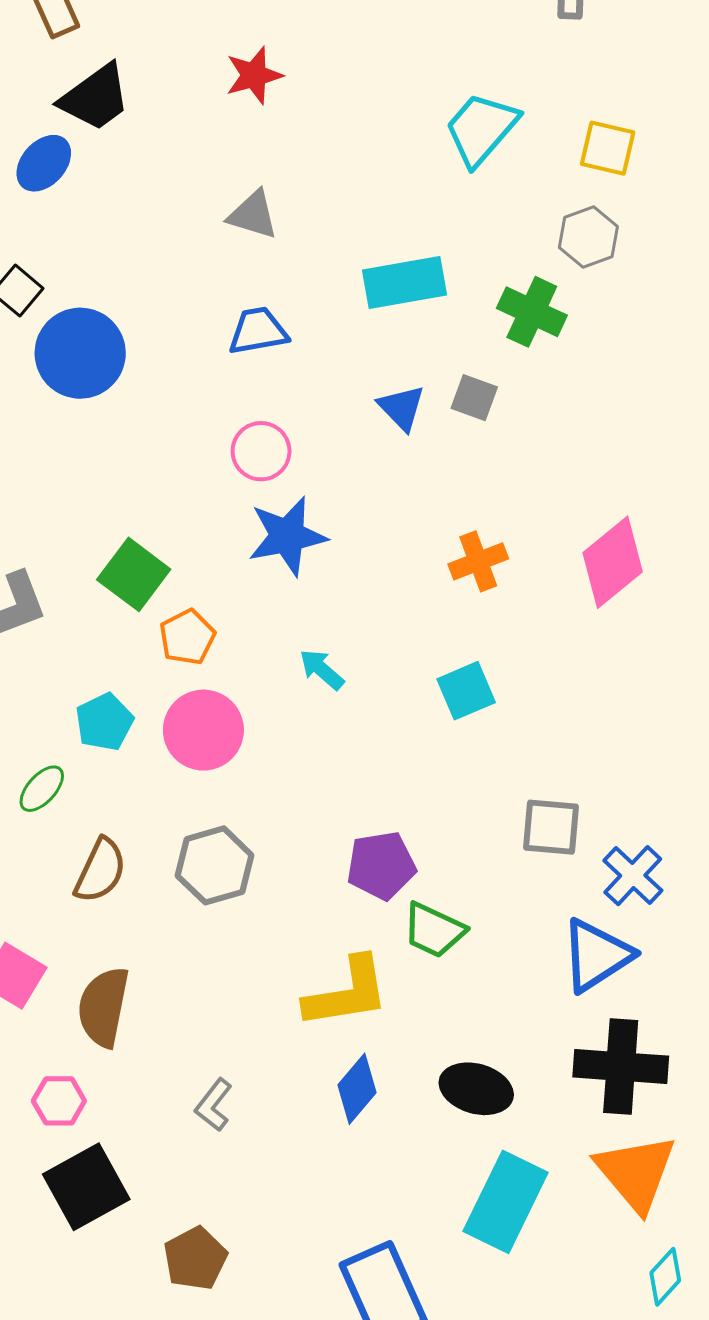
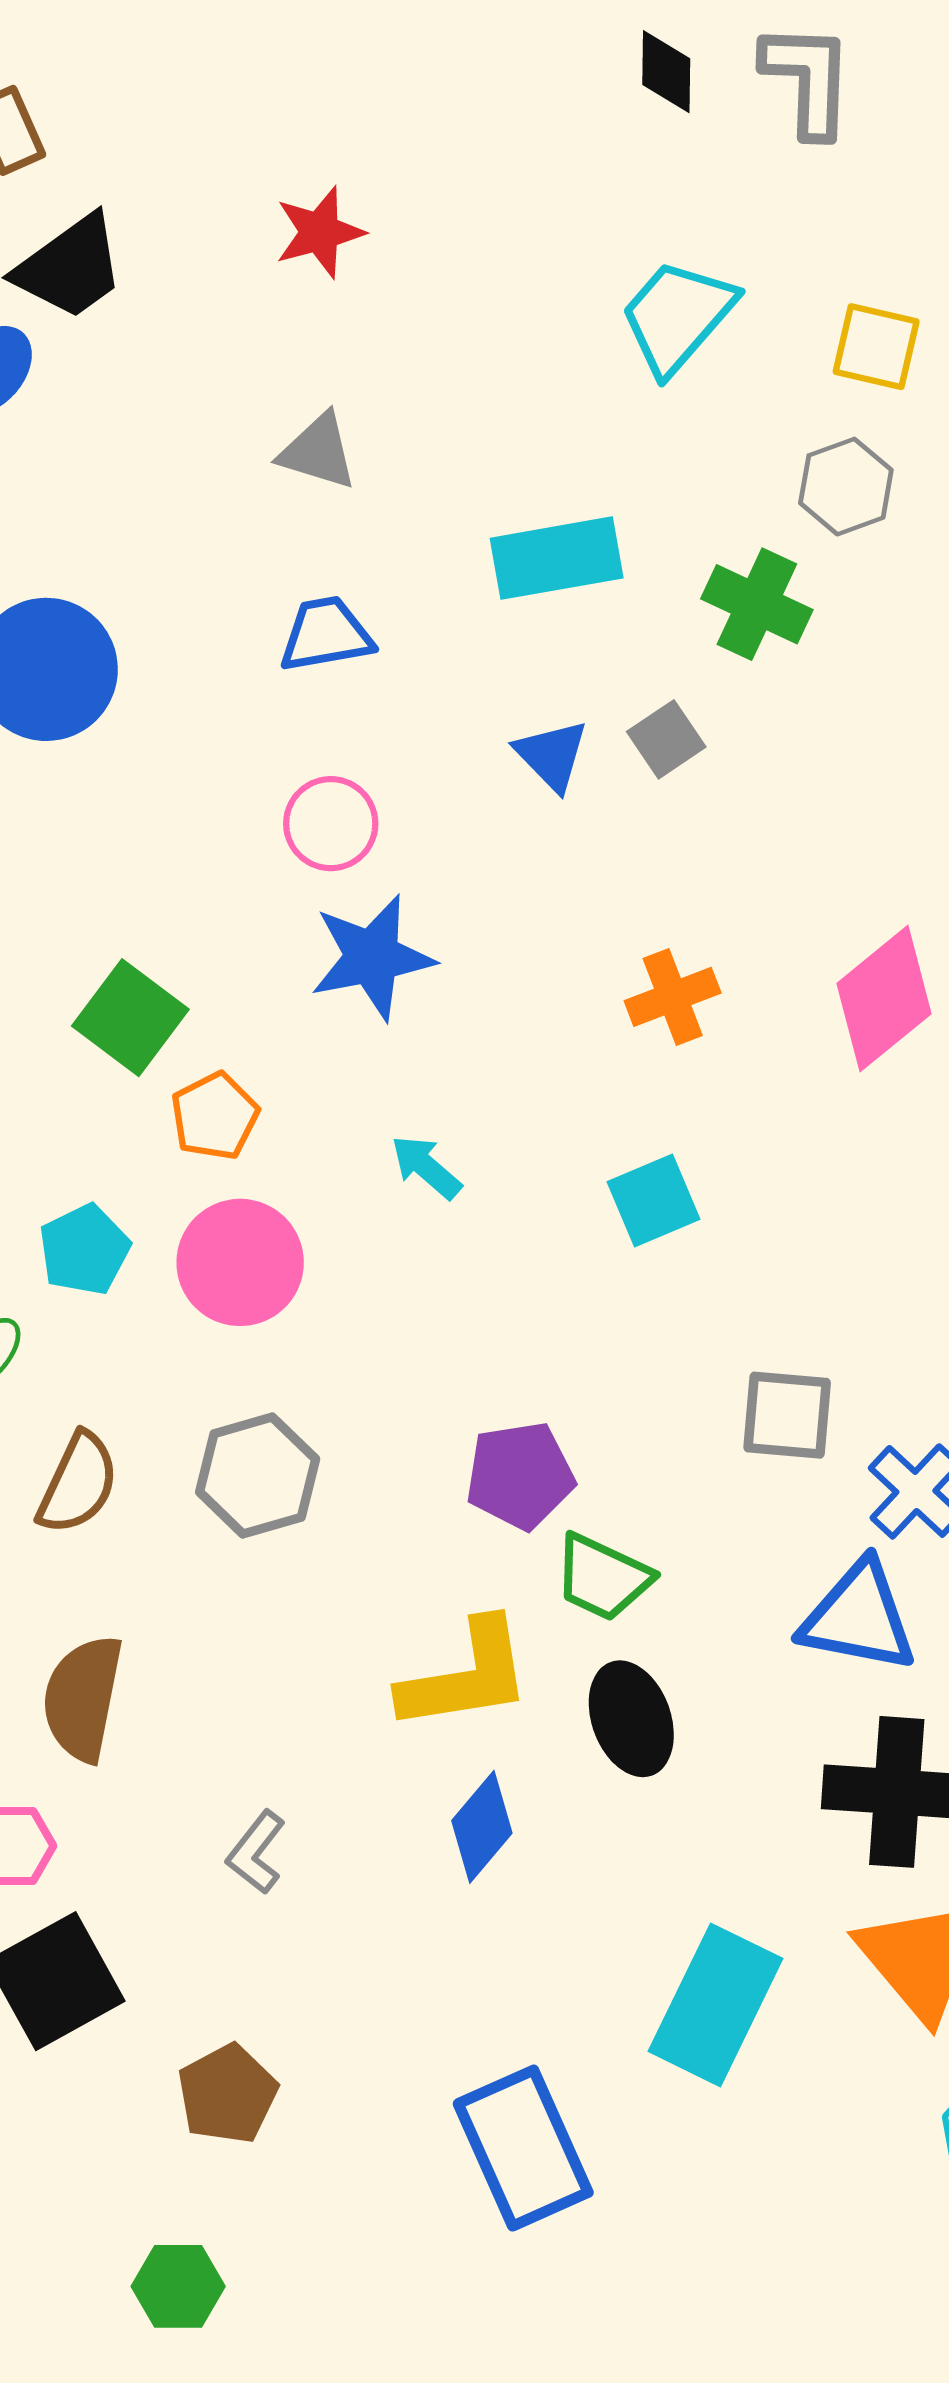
gray square: (474, 398) -> (666, 739), turned 36
blue triangle: (596, 955) -> (859, 1617), turned 44
black ellipse: (476, 1089) -> (631, 1719), moved, turned 54

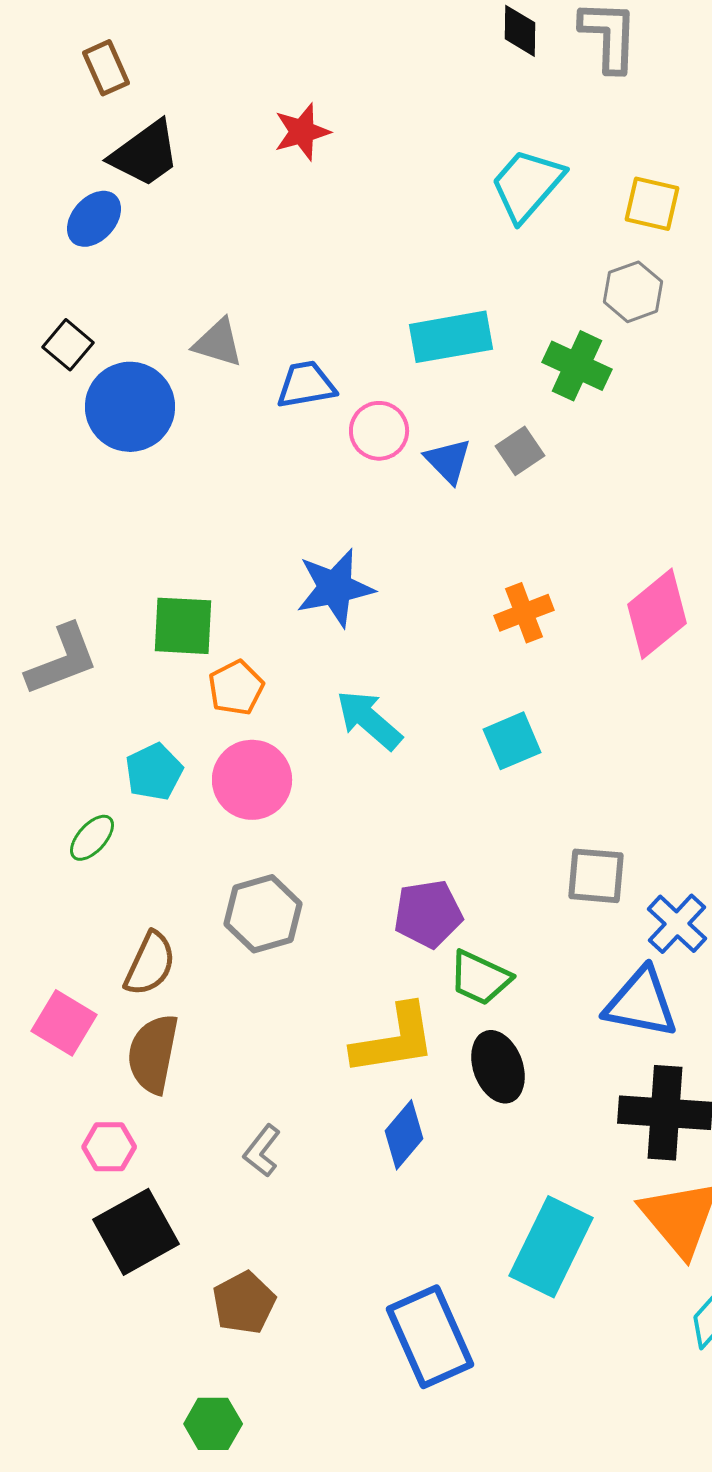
gray triangle: (318, 452) -> (218, 343), moved
pink circle: (331, 824) -> (379, 431), moved
green square: (130, 1018) -> (183, 626), turned -34
cyan arrow: (426, 1167) -> (369, 720), size x1.5
brown semicircle: (78, 1483) -> (150, 964), moved

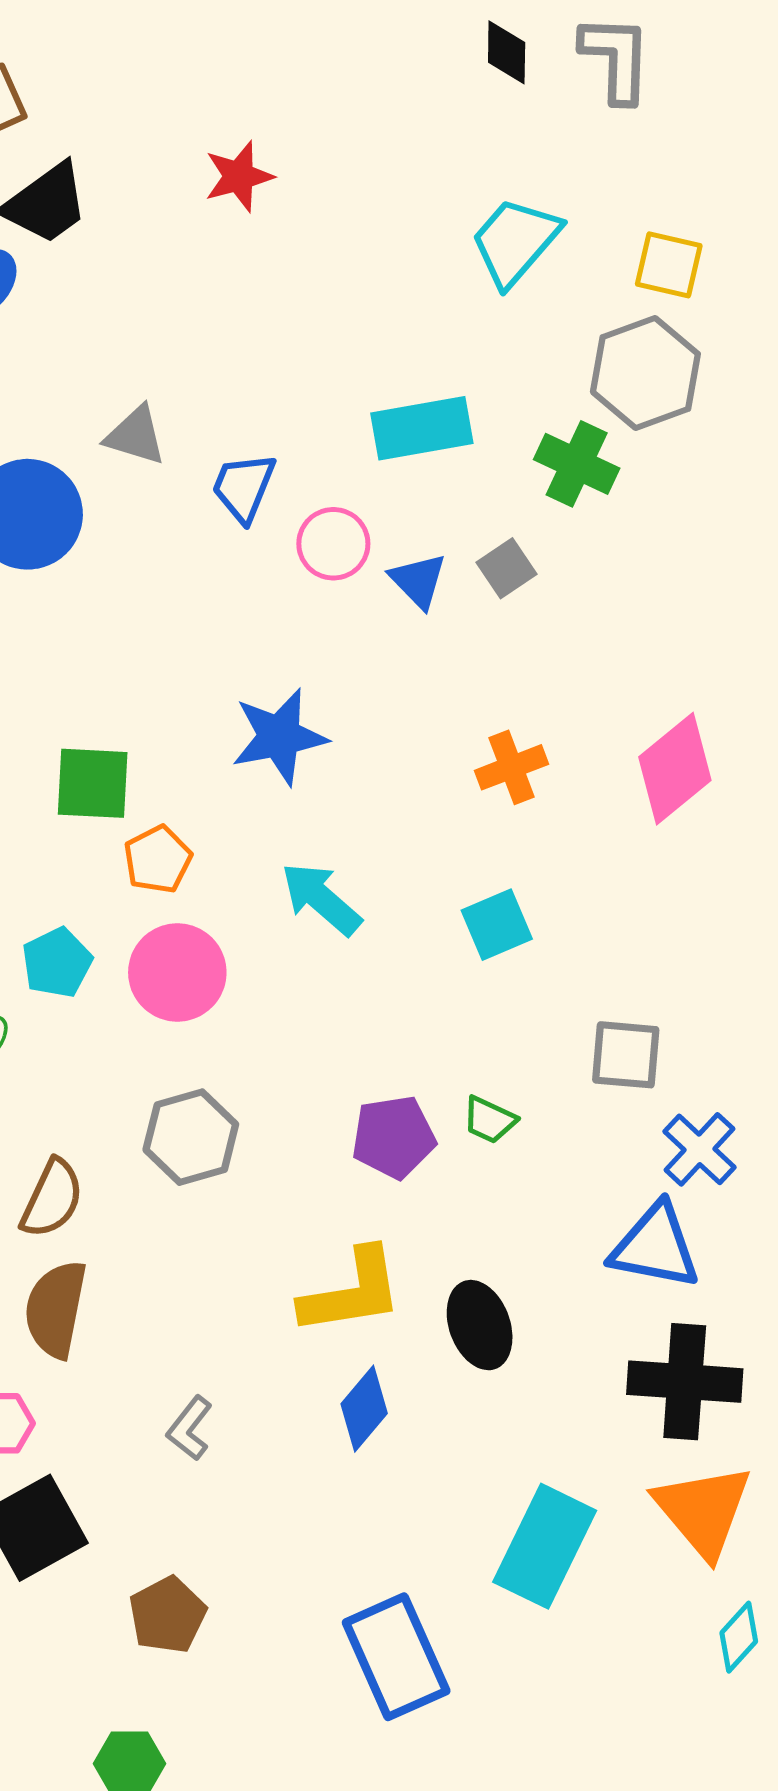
gray hexagon: (633, 292) -> (645, 373), size x1.5
blue trapezoid: (306, 385) -> (244, 487), turned -58
gray square: (596, 876) -> (626, 1055), moved
green trapezoid: (480, 978) -> (489, 1120), moved, size x0.7

